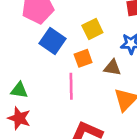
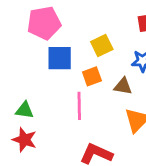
blue square: (52, 41) -> (60, 58), turned -35

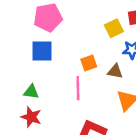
yellow square: (102, 45) -> (114, 28), moved
blue square: (60, 58) -> (42, 51), moved

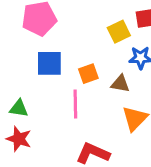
blue square: (42, 51) -> (49, 63), moved

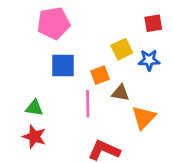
yellow square: (119, 32) -> (122, 49), moved
brown triangle: (120, 84) -> (120, 93), moved

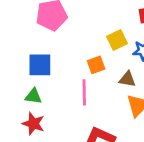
blue square: (63, 66) -> (40, 65), moved
brown triangle: (120, 93) -> (127, 79), moved

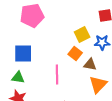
orange square: (96, 65) -> (75, 54), moved, turned -32

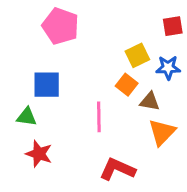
pink pentagon: (32, 16) -> (60, 26), turned 30
green triangle: (18, 78) -> (27, 117), moved

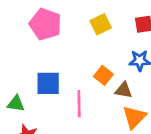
yellow square: (137, 55) -> (101, 24), moved
blue square: (47, 85) -> (48, 83), moved

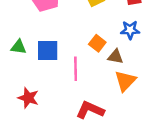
green triangle: (16, 104) -> (19, 47), moved

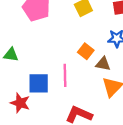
blue square: (48, 51) -> (39, 83), moved

